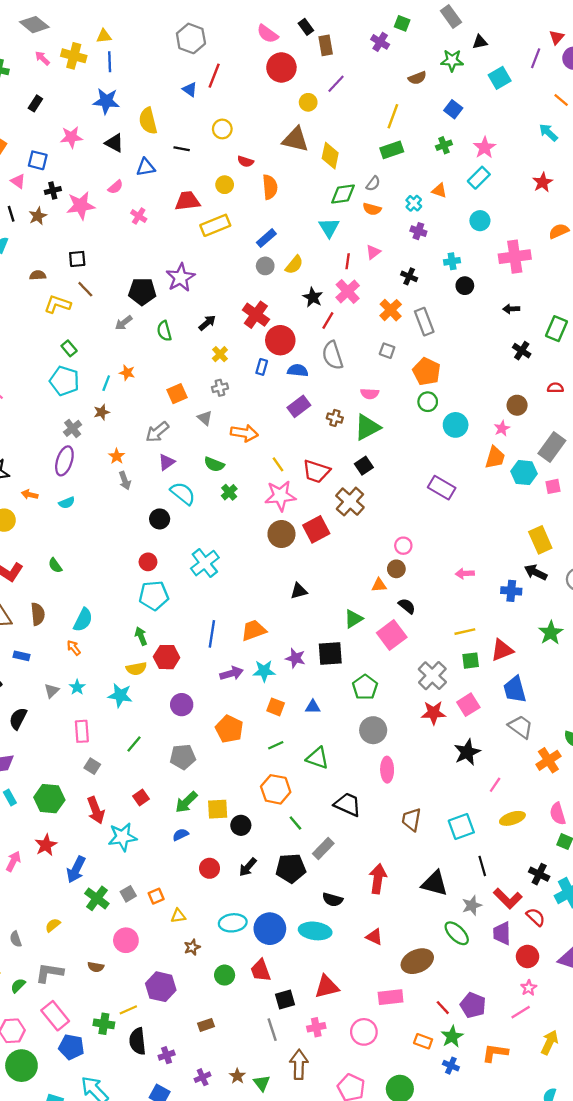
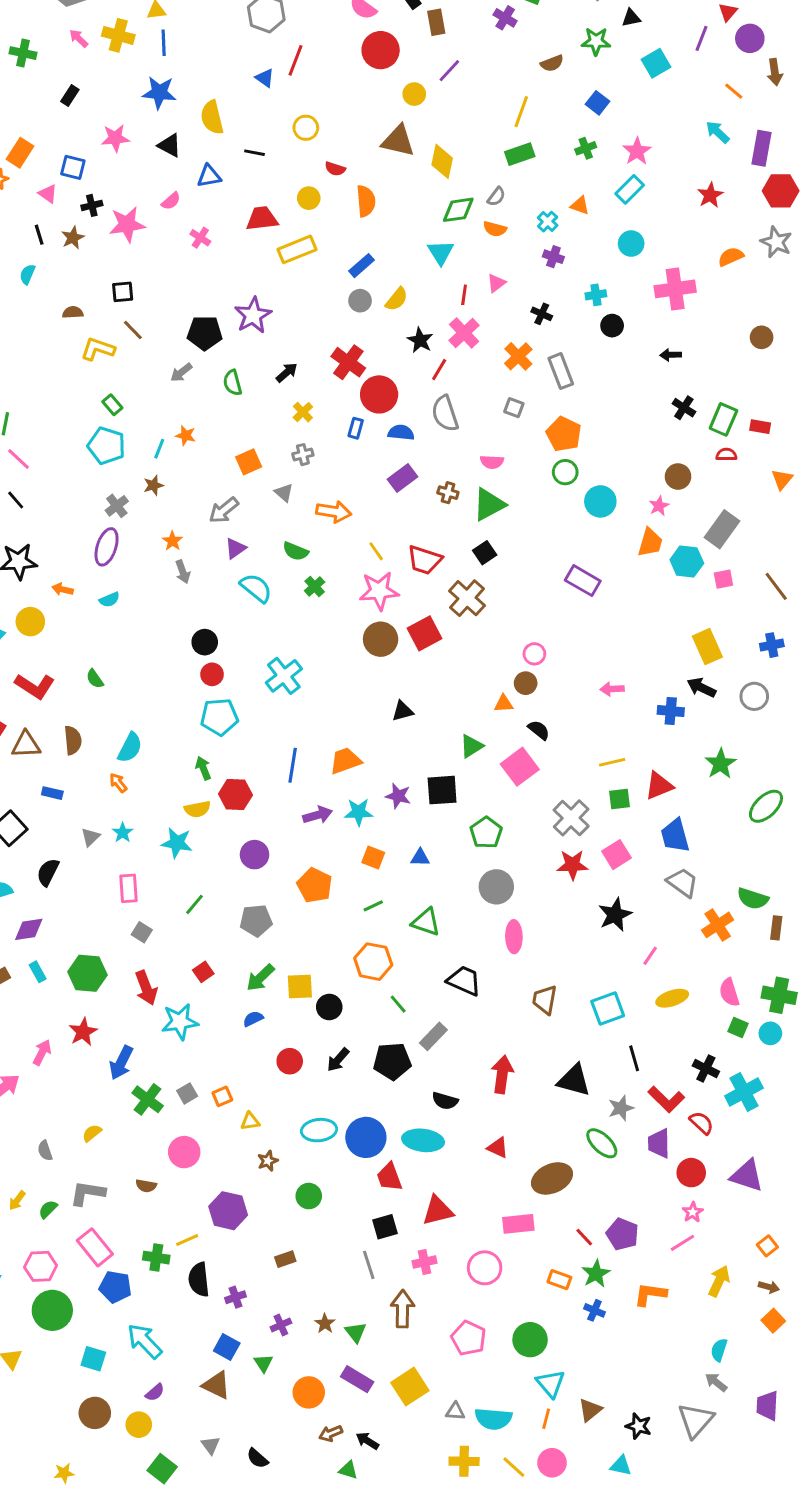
green rectangle: (557, 329) -> (723, 419), moved
black circle: (160, 519) -> (205, 642), moved
red trapezoid: (261, 970) -> (389, 1177), moved

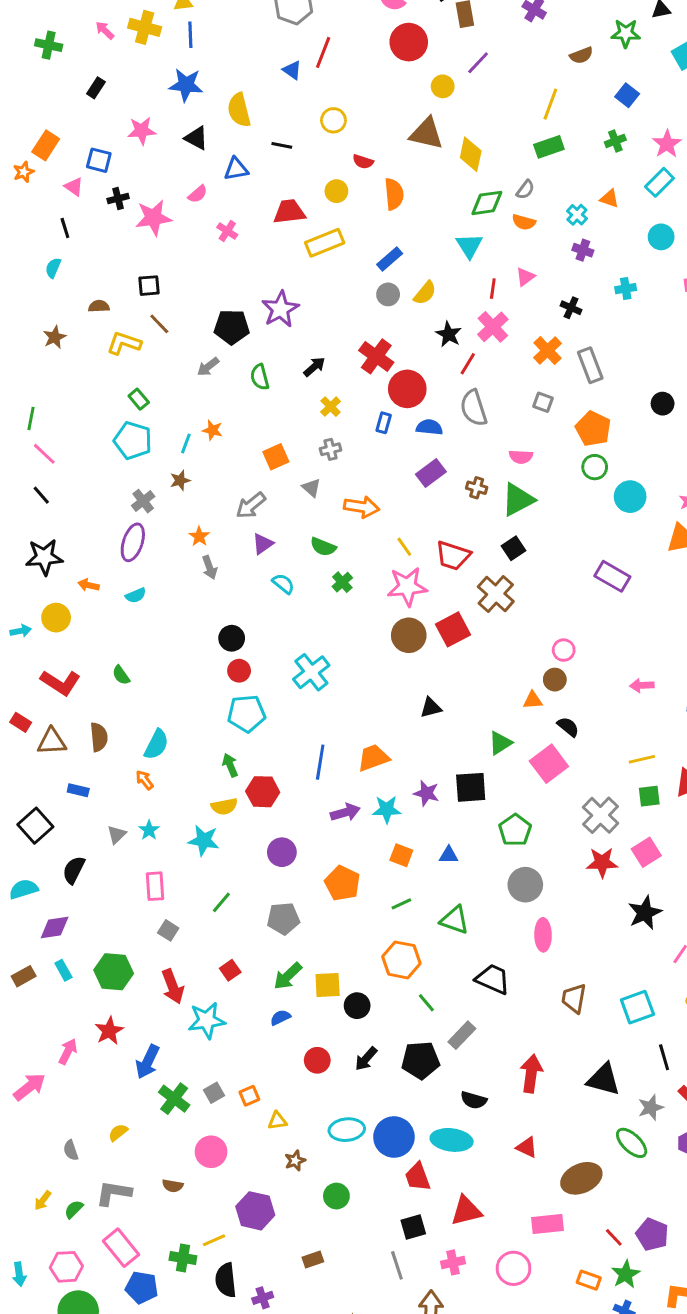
brown star: (73, 238) -> (55, 337), moved
black circle: (612, 326) -> (663, 404), moved
cyan semicircle: (256, 588) -> (283, 584), size x0.7

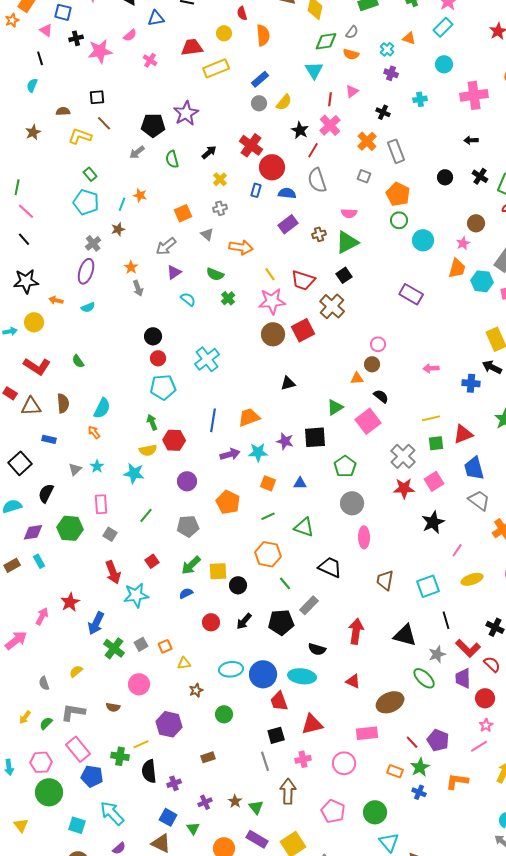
red semicircle: (363, 162) -> (242, 13), turned 56
brown cross: (477, 488) -> (319, 234), turned -32
green hexagon: (114, 972) -> (70, 528), moved

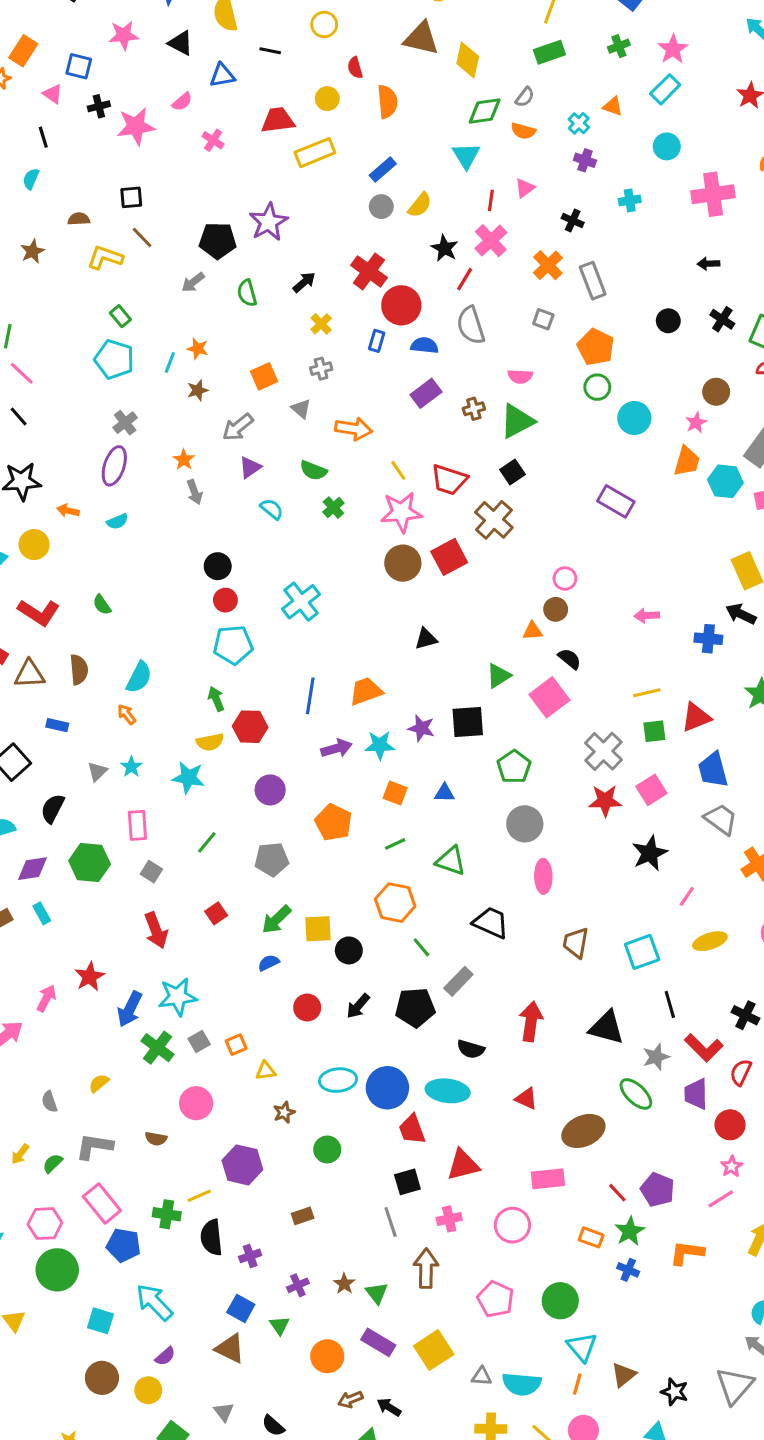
brown star: (118, 229) -> (198, 390), moved
cyan star: (136, 595) -> (178, 997), moved
red semicircle: (492, 664) -> (741, 1072), turned -108

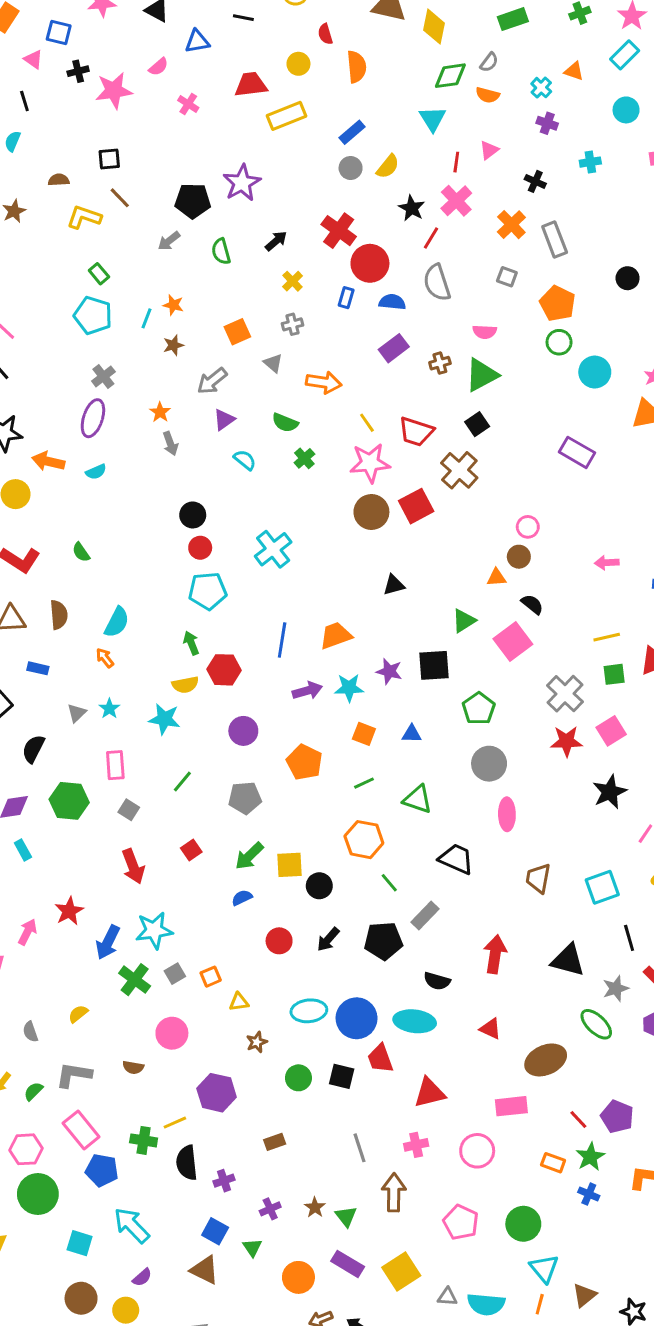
orange arrow: (68, 511) -> (48, 461), size x1.5
black square: (407, 1182) -> (342, 1076), moved, turned 30

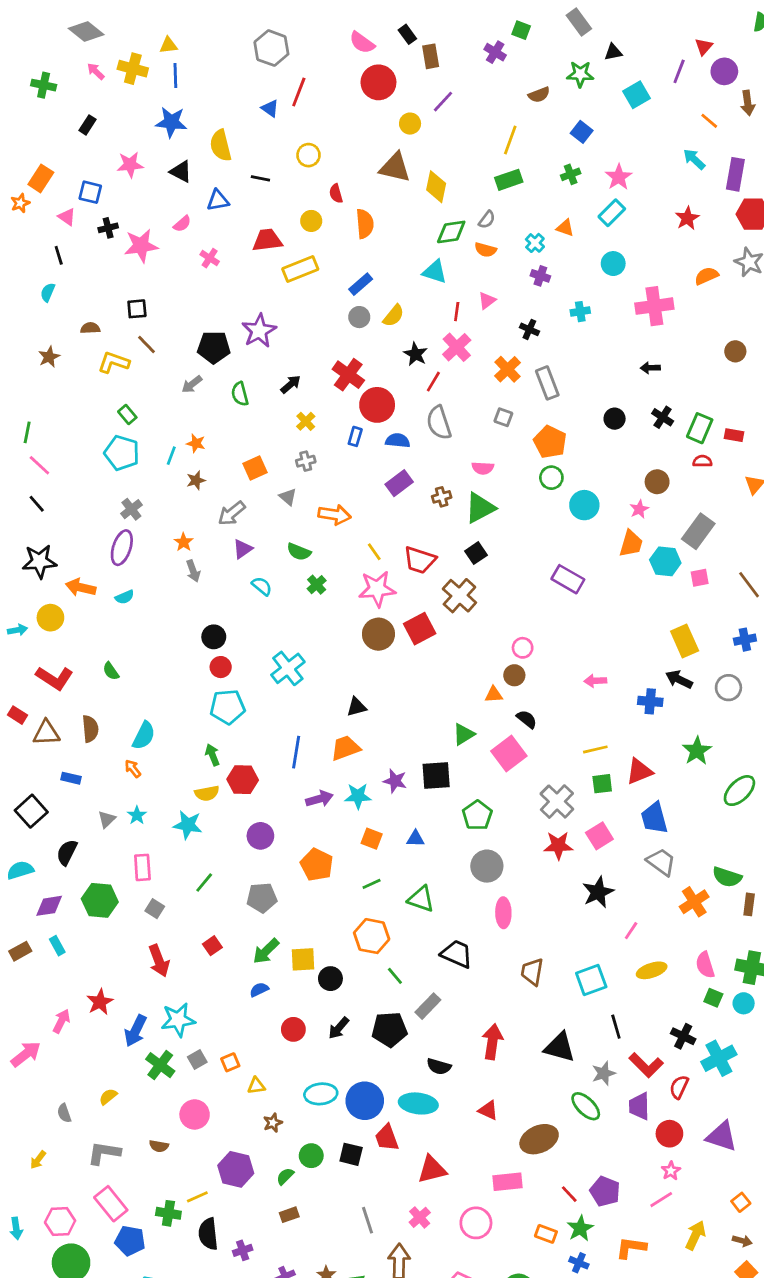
cyan triangle: (432, 119) -> (435, 272), turned -40
black triangle: (394, 585) -> (357, 707), moved
green semicircle: (33, 1091) -> (285, 1176), moved
pink cross: (416, 1145) -> (420, 1217), turned -30

